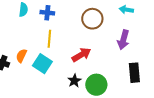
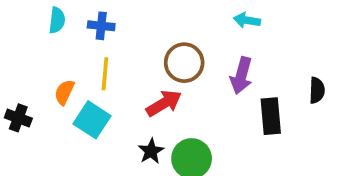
brown circle: (92, 19) -> (184, 63), moved
orange semicircle: (21, 56) -> (64, 92), moved
black rectangle: (134, 73) -> (271, 116), moved

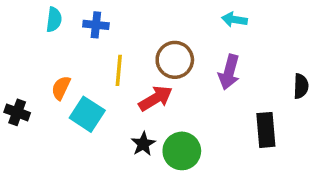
yellow line: (105, 74) -> (119, 70), moved
black rectangle: (271, 116) -> (266, 130), moved

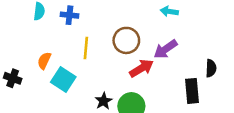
purple arrow: (229, 72) -> (165, 49), turned 40
black semicircle: (301, 86) -> (211, 68), moved
red arrow: (156, 98) -> (141, 68), moved

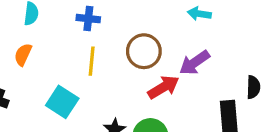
blue cross: (69, 15) -> (88, 19), moved
orange semicircle: (44, 61) -> (23, 55), moved

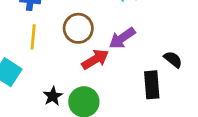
black semicircle: (253, 87) -> (173, 59), turned -54

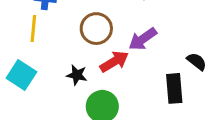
yellow line: (33, 37) -> (33, 29), moved
black star: (53, 96) -> (77, 75), moved, turned -30

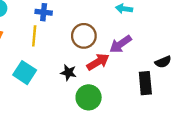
black semicircle: (197, 61) -> (163, 62), turned 119

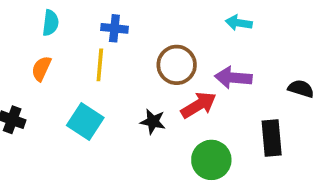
purple arrow: (120, 44) -> (233, 78), turned 40
black semicircle: (163, 62) -> (301, 89), moved, turned -140
green circle: (89, 97) -> (211, 160), moved

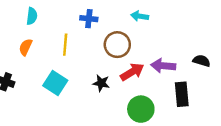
cyan arrow: (239, 23) -> (140, 16), moved
blue cross: (114, 28) -> (89, 19), moved
purple arrow: (233, 78) -> (163, 66), moved

